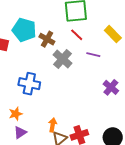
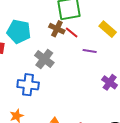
brown cross: (47, 39) -> (57, 29), moved
gray cross: (63, 59) -> (44, 59), moved

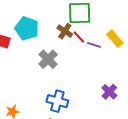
purple line: (90, 51) -> (94, 45), moved
blue cross: (28, 85) -> (57, 101), moved

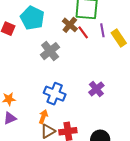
purple line: (94, 45) -> (102, 30), moved, turned 56
purple cross: (109, 92) -> (96, 89), moved

